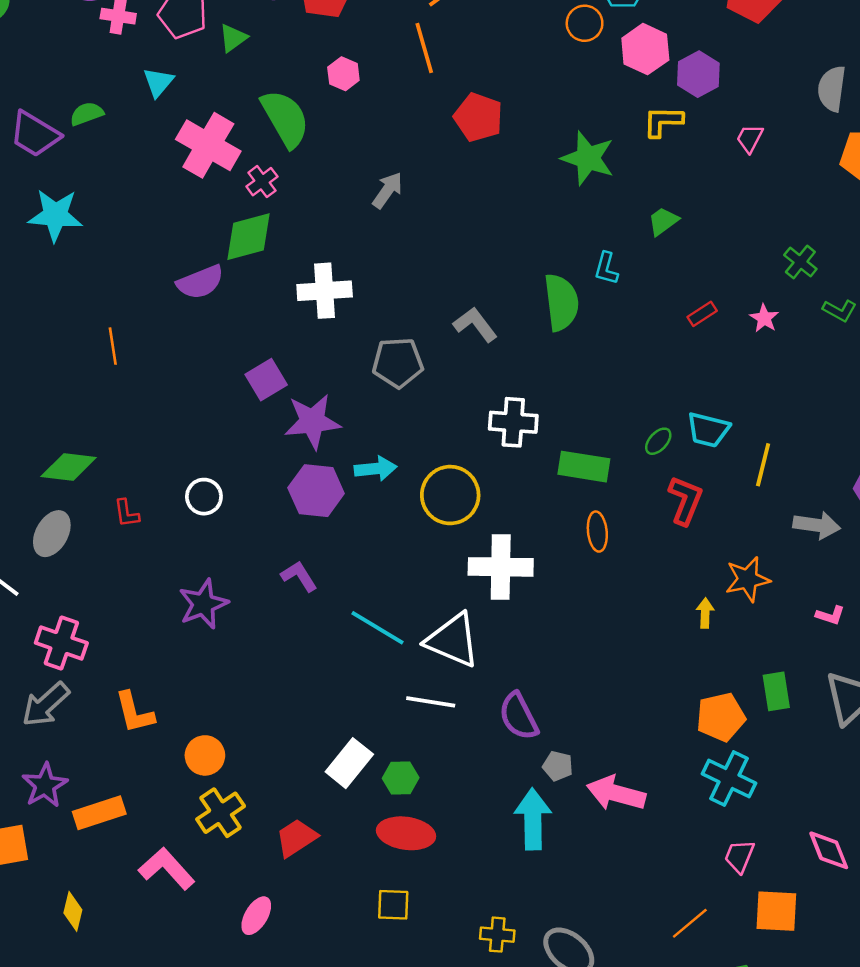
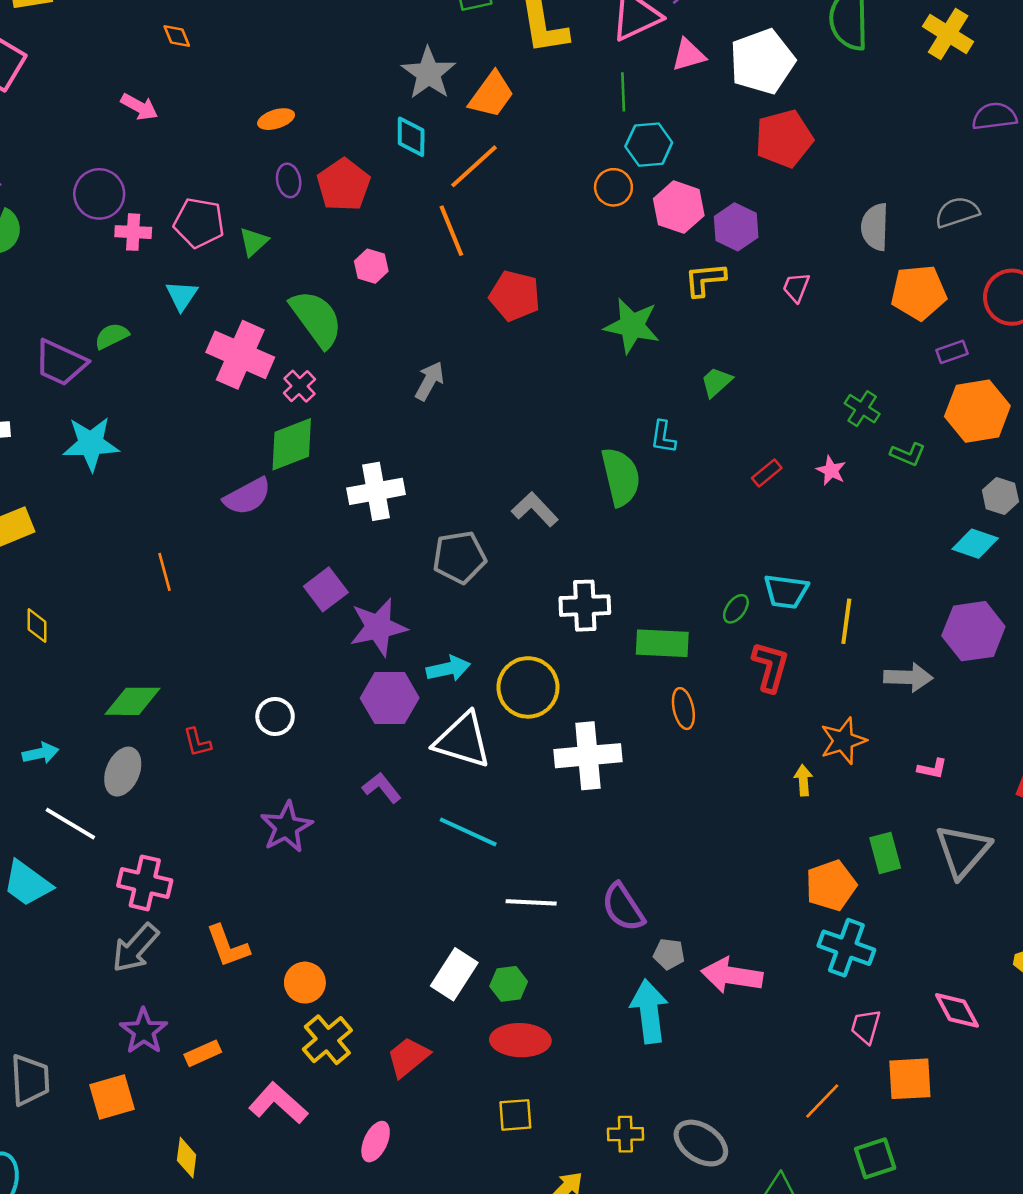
white triangle: (453, 640) -> (463, 740), moved
orange rectangle: (99, 813) -> (203, 1053), size x0.7

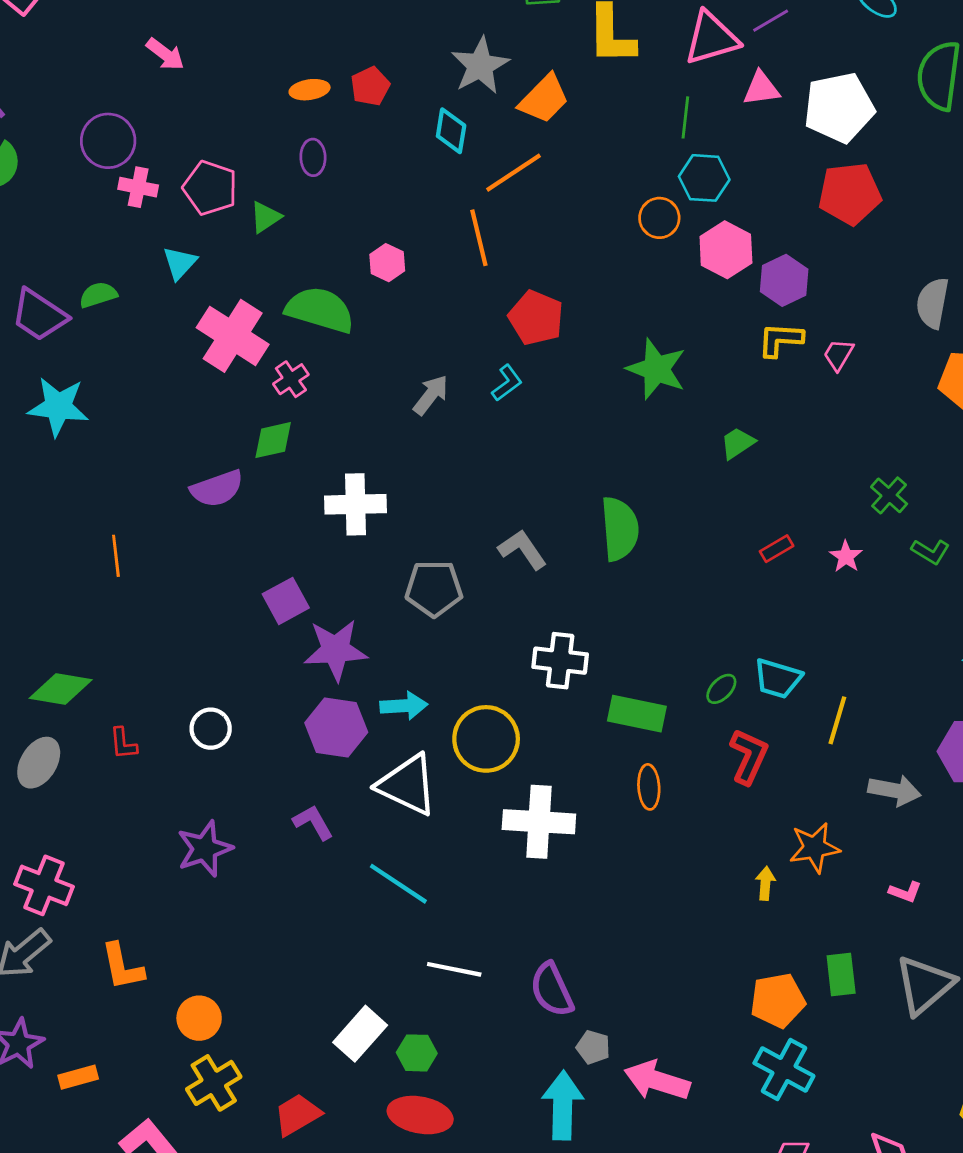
red pentagon: (344, 185) -> (370, 86), moved, size x0.7
yellow L-shape: (705, 280) -> (780, 340), moved
green semicircle: (316, 319) -> (320, 310), turned -46
cyan L-shape: (663, 437) -> (507, 383), moved, turned -144
green diamond: (292, 444) -> (273, 440), size x0.7

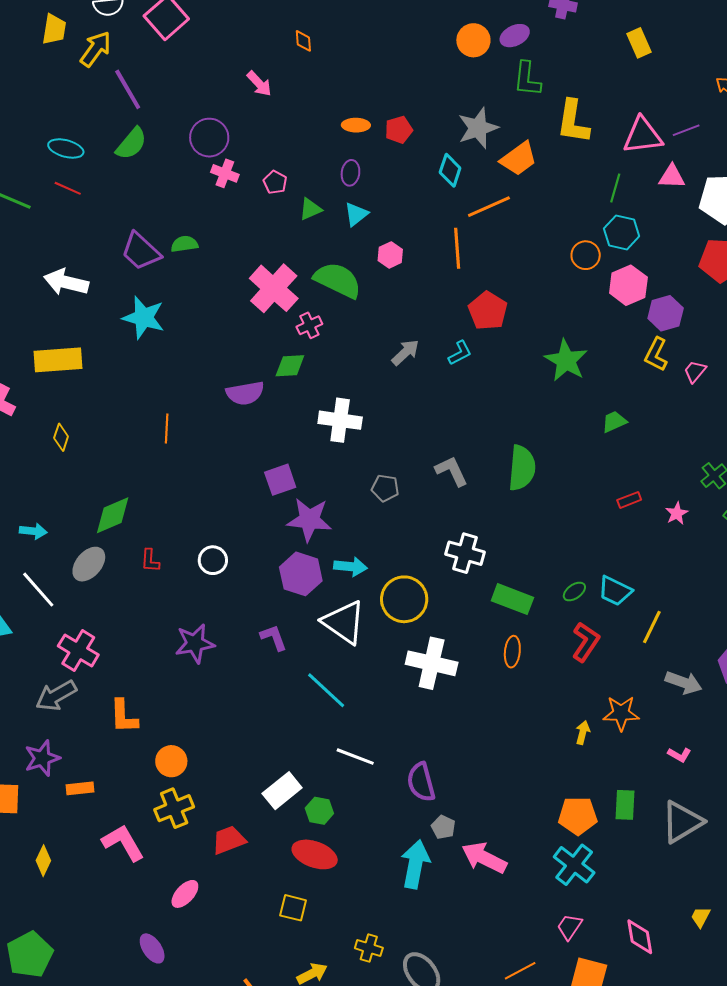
pink pentagon: (210, 188) -> (275, 182), size x0.6
cyan triangle: (180, 263) -> (356, 214), moved
yellow L-shape: (780, 340) -> (656, 354), turned -76
gray pentagon: (434, 588) -> (385, 488), size x0.7
green diamond: (61, 689) -> (113, 515), turned -42

